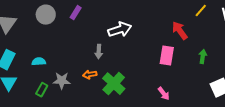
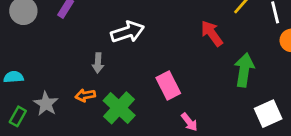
pink rectangle: (167, 56) -> (168, 85), moved, turned -36
green arrow: (203, 57) -> (244, 70), size x1.6
gray star: (62, 81) -> (46, 104), turned 30

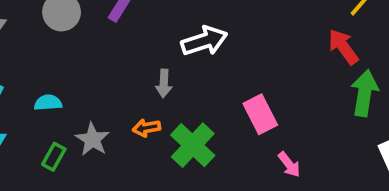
red arrow: (212, 33) -> (343, 47), moved

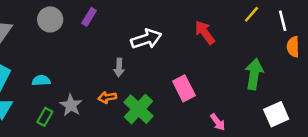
red arrow: (343, 47) -> (205, 32), moved
pink arrow: (289, 164) -> (218, 122), moved

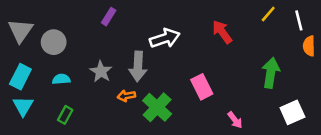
gray circle: (50, 19) -> (54, 42), moved
gray arrow: (119, 68) -> (138, 66), size x1.6
gray star: (71, 105) -> (101, 72), moved

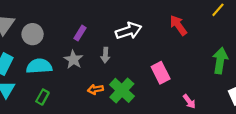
purple rectangle: (109, 17) -> (80, 33), moved
gray arrow: (138, 66) -> (105, 55), size x0.6
cyan semicircle: (61, 79) -> (39, 66), size x1.6
orange arrow: (126, 96) -> (95, 89), moved

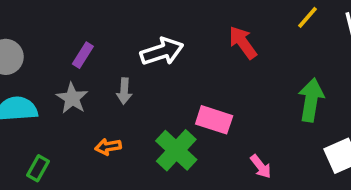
pink rectangle: (161, 73) -> (214, 120), turned -45
green cross: (122, 90) -> (176, 150), moved
green rectangle: (42, 97) -> (38, 168), moved

